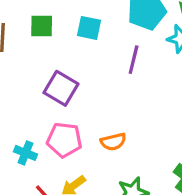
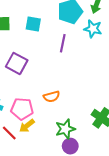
pink pentagon: (64, 140) -> (22, 109), moved

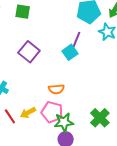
cyan square: (33, 24) -> (70, 52), moved, turned 35
pink pentagon: (22, 109) -> (52, 112), moved

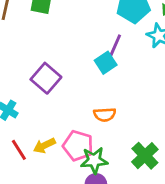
purple square: (29, 52) -> (46, 78), moved
orange semicircle: (56, 89) -> (105, 115), moved

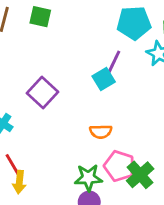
yellow arrow: (44, 146) -> (19, 182), moved, turned -60
pink pentagon: (78, 146) -> (119, 166), moved

